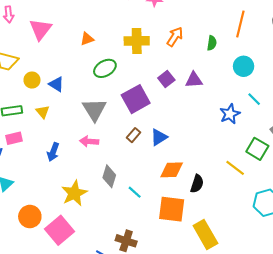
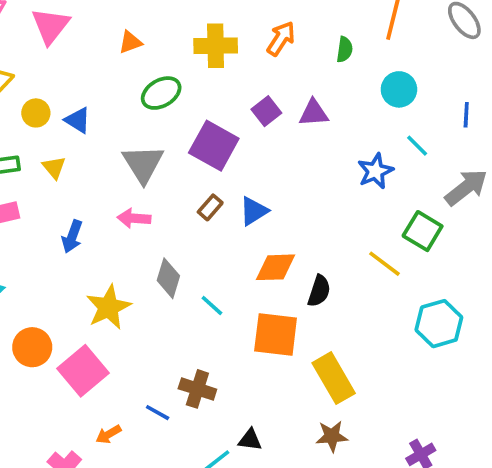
purple square: (136, 99) -> (214, 146), turned -32

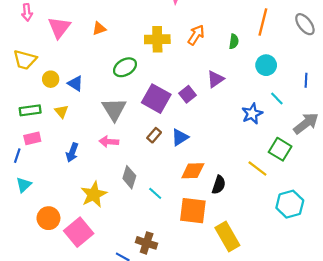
orange triangle: (130, 42) -> (99, 29), moved
purple square: (266, 111) -> (187, 94), moved
purple triangle: (314, 113) -> (215, 79), turned -30

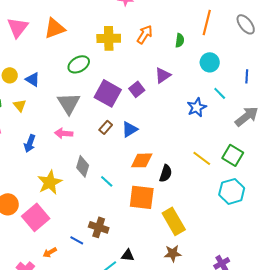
orange triangle: (99, 29) -> (55, 28), size x1.6
green square: (280, 149) -> (233, 155), moved

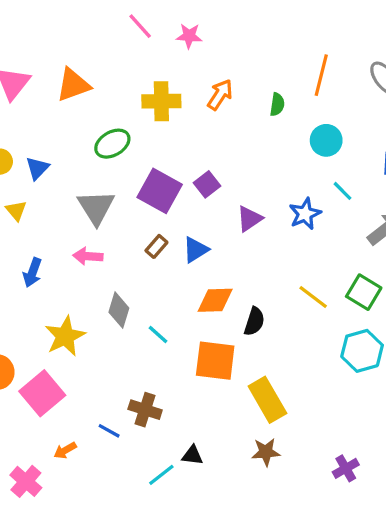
purple triangle: (163, 75) -> (249, 219), moved
blue triangle: (33, 79) -> (37, 168), turned 42

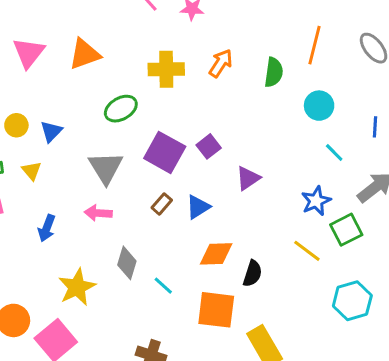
green semicircle: (277, 104) -> (274, 72), size x1.4
blue star: (305, 214) -> (316, 201), moved
green square: (364, 292) -> (346, 230), moved, turned 32

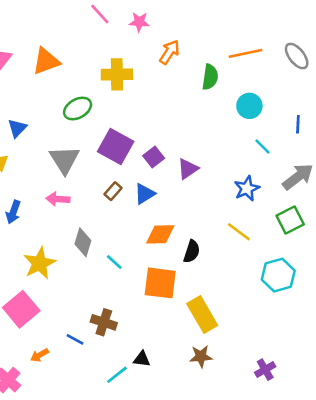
orange line: (315, 45) -> (245, 53), turned 64
orange arrow: (221, 63) -> (169, 52), moved
purple square: (209, 146) -> (154, 157), moved
green square: (346, 230) -> (290, 220), moved

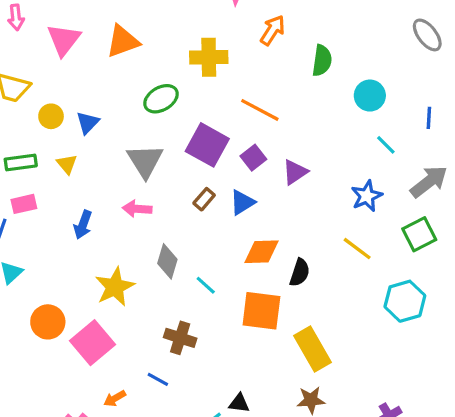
orange line: (245, 53) -> (260, 110), moved, turned 40
brown cross: (104, 322) -> (180, 338), moved

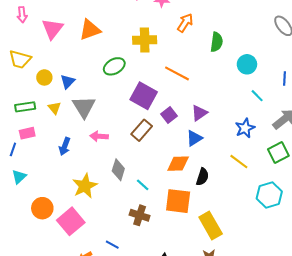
purple square: (253, 158) -> (169, 115), moved
gray triangle: (145, 161) -> (84, 107), moved
brown rectangle: (204, 199) -> (142, 130), size x1.5
blue triangle: (242, 202) -> (194, 138), moved
brown cross: (180, 338) -> (140, 215), moved

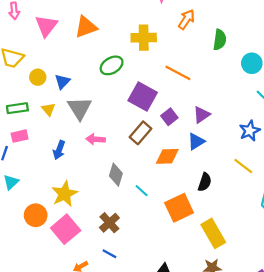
orange diamond: (178, 164) -> (167, 156), moved
yellow star: (85, 186) -> (65, 194), moved
orange square: (178, 201) -> (179, 208), turned -32
brown cross: (140, 215) -> (109, 223), moved, turned 30

